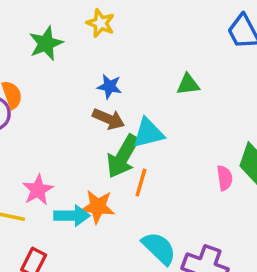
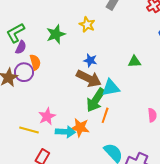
brown arrow: (109, 119) -> (89, 79), size x1.4

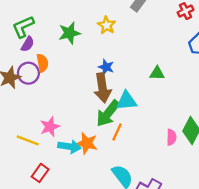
brown arrow: (89, 79) -> (102, 88), turned 50

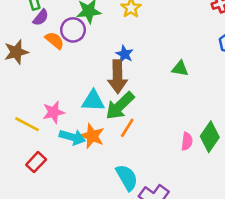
orange semicircle: (42, 63) -> (55, 40), turned -48
purple circle: (28, 73) -> (73, 30), moved
cyan triangle: (127, 101) -> (93, 101), moved

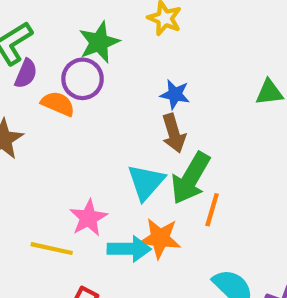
brown arrow: (117, 77) -> (174, 133), size x0.7
cyan triangle: (93, 101) -> (146, 182), turned -35

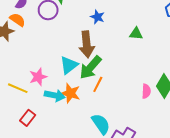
blue star: (175, 94) -> (97, 17), moved
orange semicircle: (58, 104) -> (17, 20), moved
brown arrow: (174, 133) -> (87, 44), size x1.4

